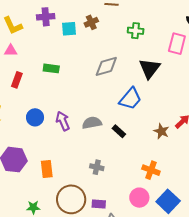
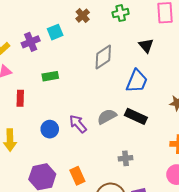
purple cross: (46, 17) -> (31, 42), moved
brown cross: (91, 22) -> (83, 16), moved
black triangle: (150, 68) -> (146, 46), size x0.7
black rectangle: (119, 131) -> (136, 116), size x1.5

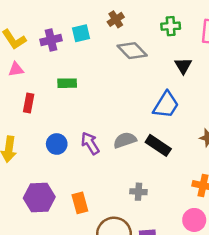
green cross: (121, 13) -> (171, 26), moved
gray diamond: (103, 57) -> (132, 51), moved, turned 70

